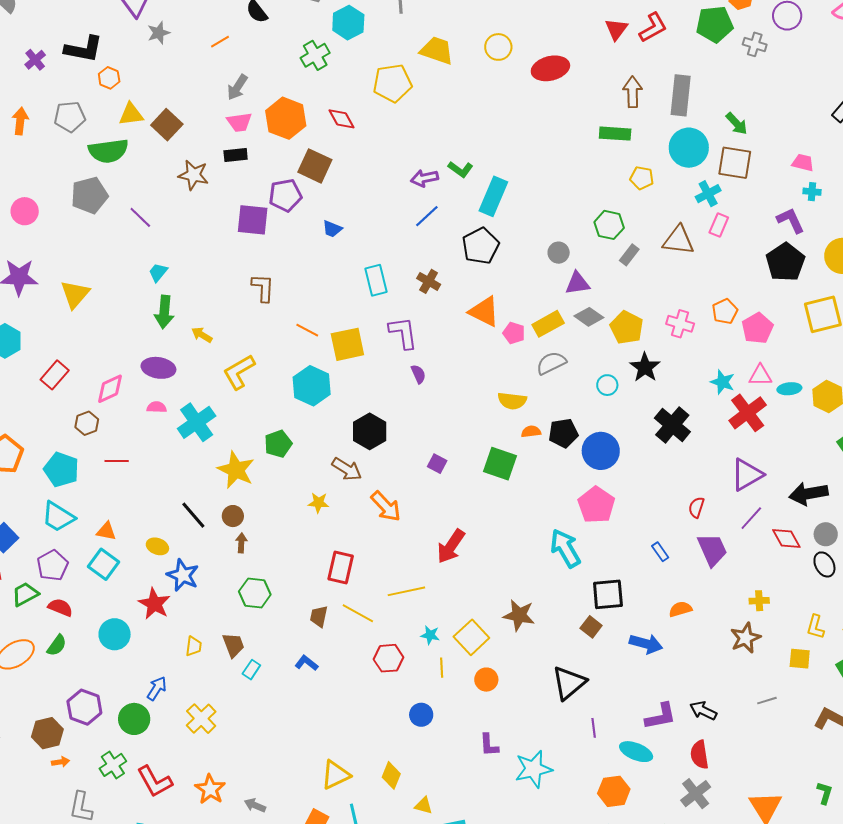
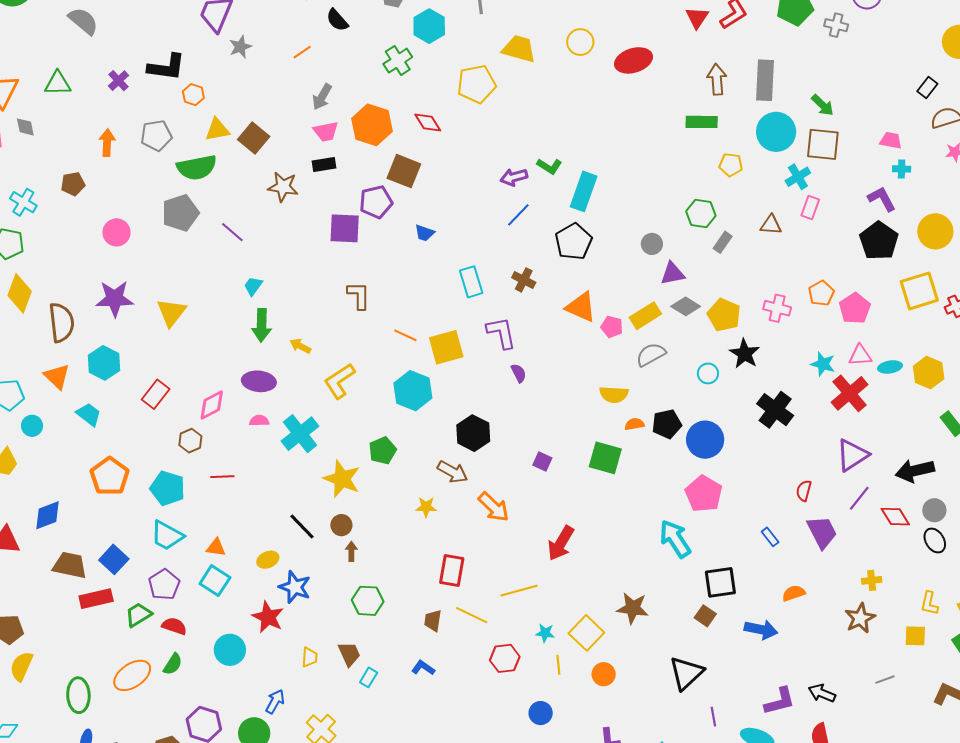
brown triangle: (679, 240) -> (771, 225), size x0.7
yellow ellipse: (157, 546) -> (268, 560), turned -40

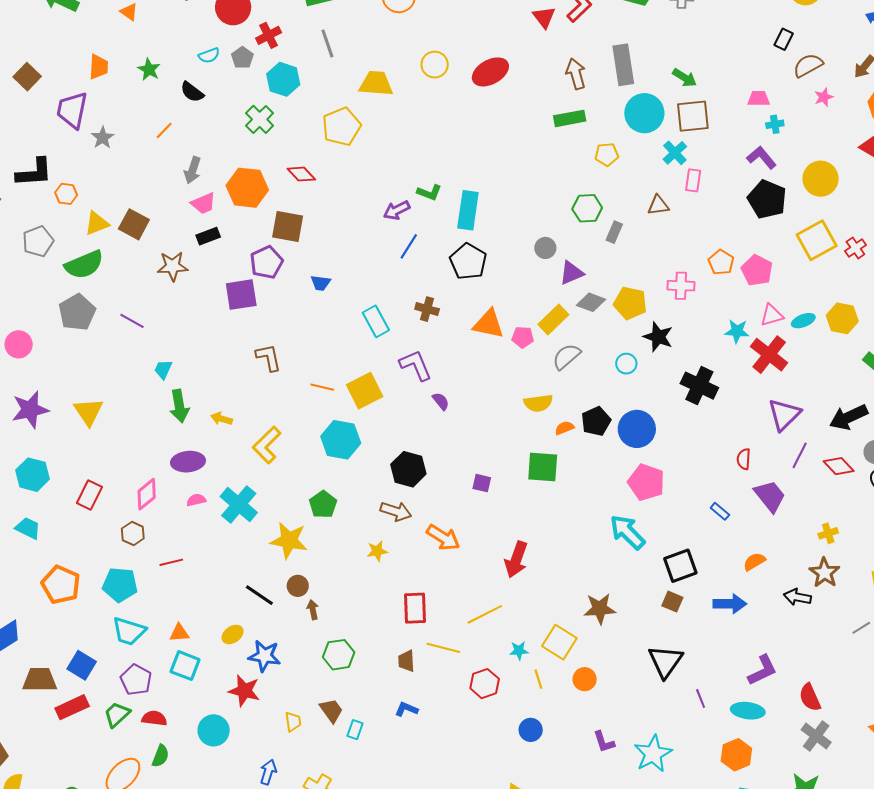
black arrow: (822, 693) -> (797, 597), moved

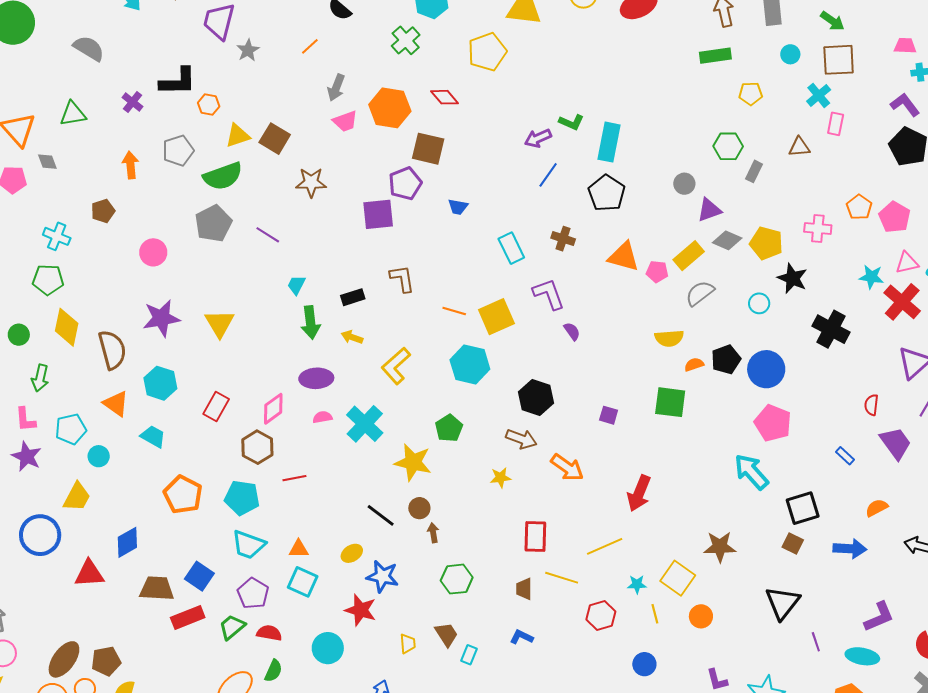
cyan circle: (644, 113) -> (790, 54), size x0.5
black rectangle: (208, 236) -> (353, 297), moved
brown hexagon: (133, 533) -> (257, 447), size x1.4

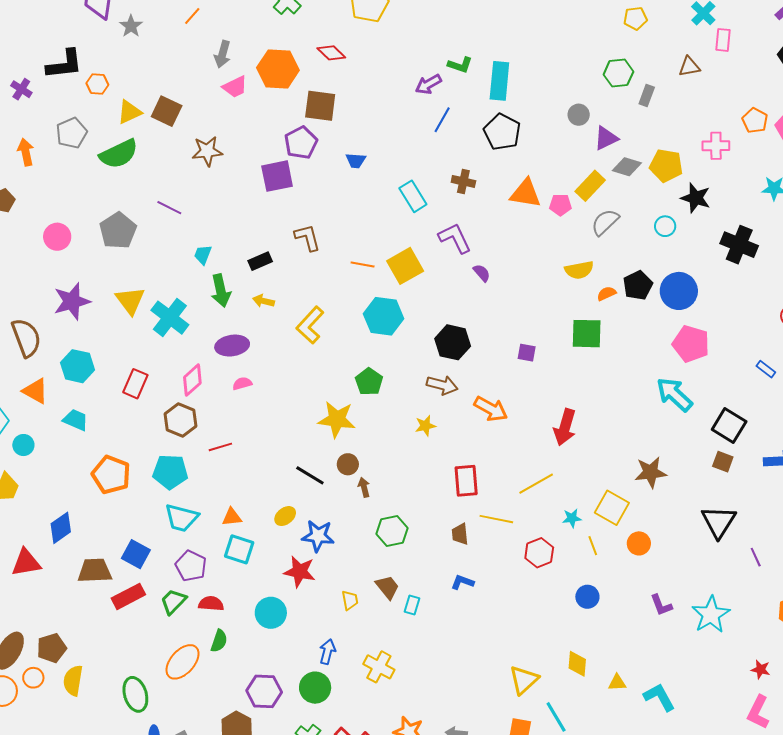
gray pentagon: (213, 223) -> (118, 231), moved
cyan cross: (365, 424) -> (170, 318), moved
black square: (803, 508) -> (729, 426), turned -36

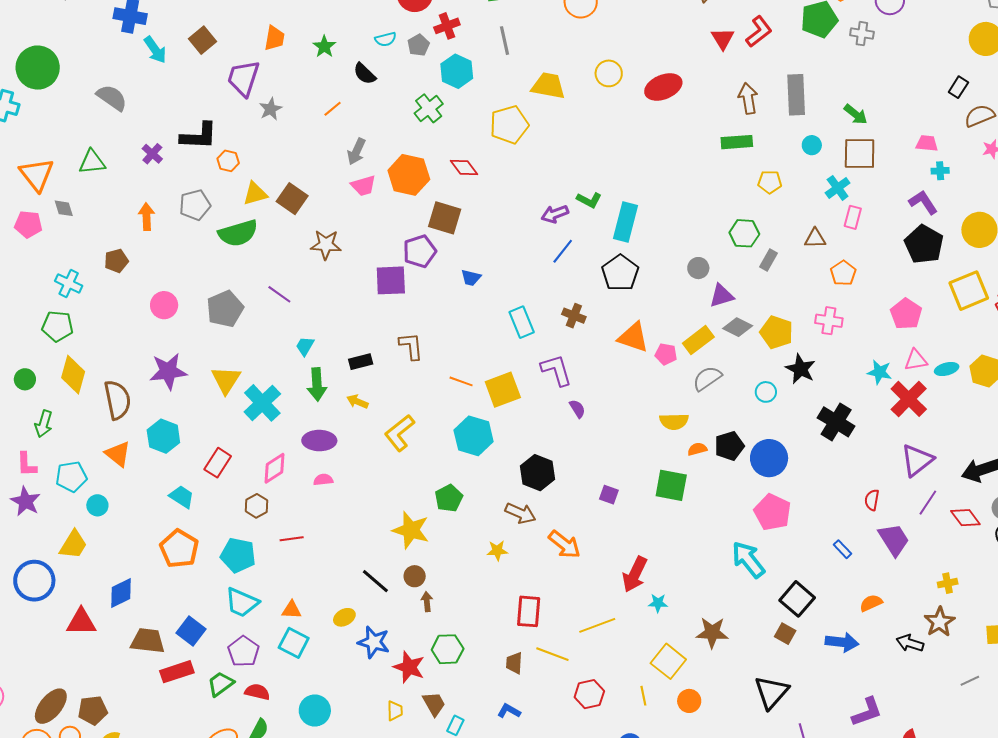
orange pentagon: (755, 120) -> (843, 273), moved
cyan trapezoid: (76, 420) -> (182, 497), moved
brown hexagon: (181, 420) -> (256, 506), size x0.7
cyan star: (572, 518) -> (658, 603), moved
red star: (300, 572) -> (409, 667), moved

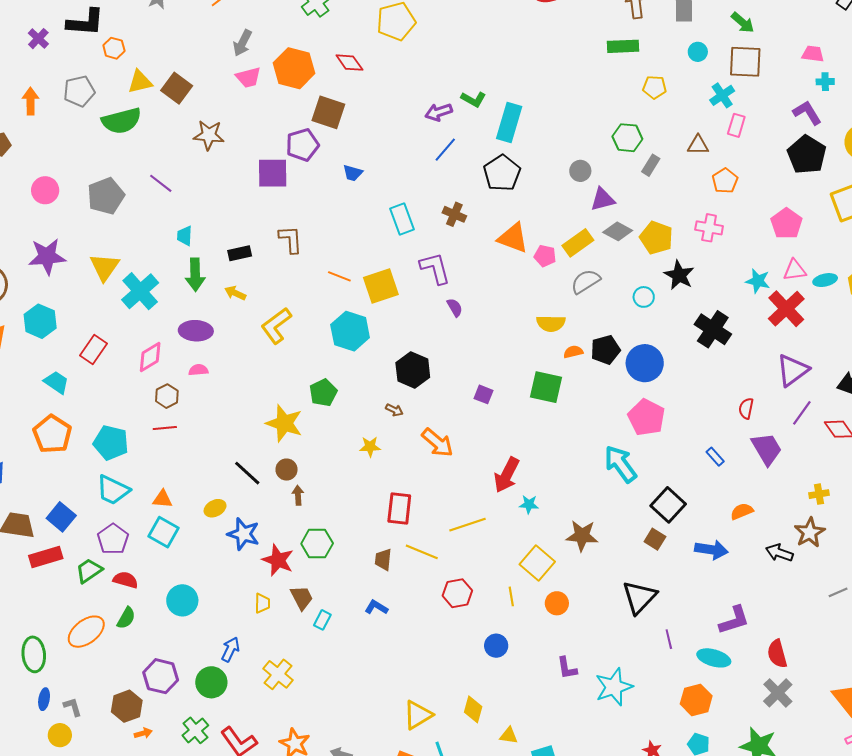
cyan trapezoid: (305, 346) -> (185, 236), turned -30
brown hexagon: (256, 506) -> (167, 396), moved
brown arrow: (520, 513) -> (394, 410), size x0.6

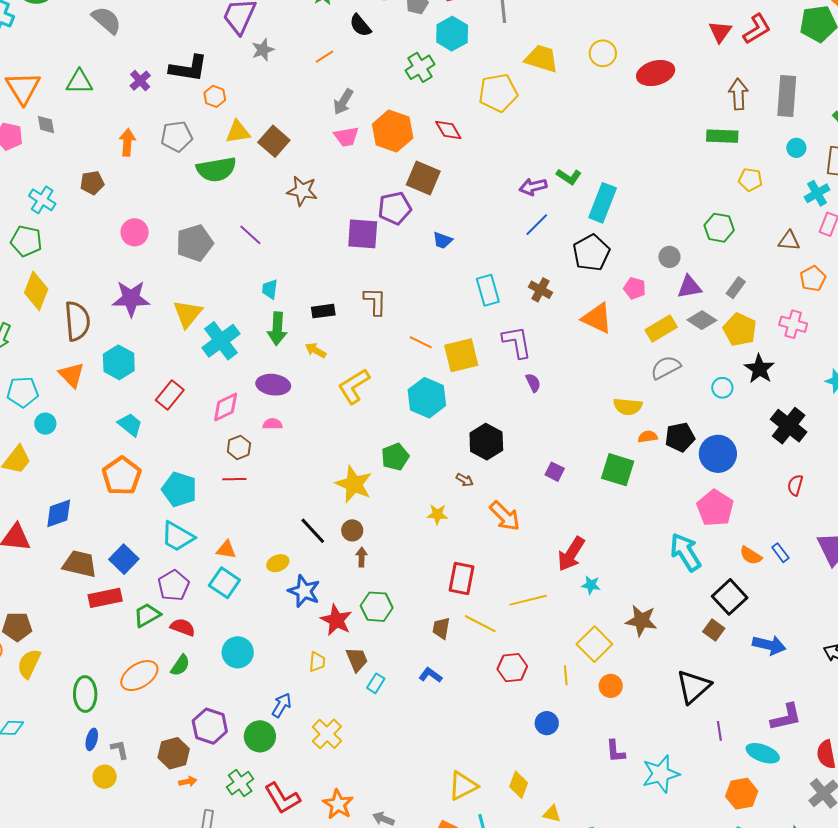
gray rectangle: (651, 165) -> (736, 288), moved
pink pentagon: (545, 256) -> (635, 288), moved
red semicircle: (746, 408) -> (795, 485), moved
orange semicircle: (742, 511) -> (751, 556), moved, turned -130

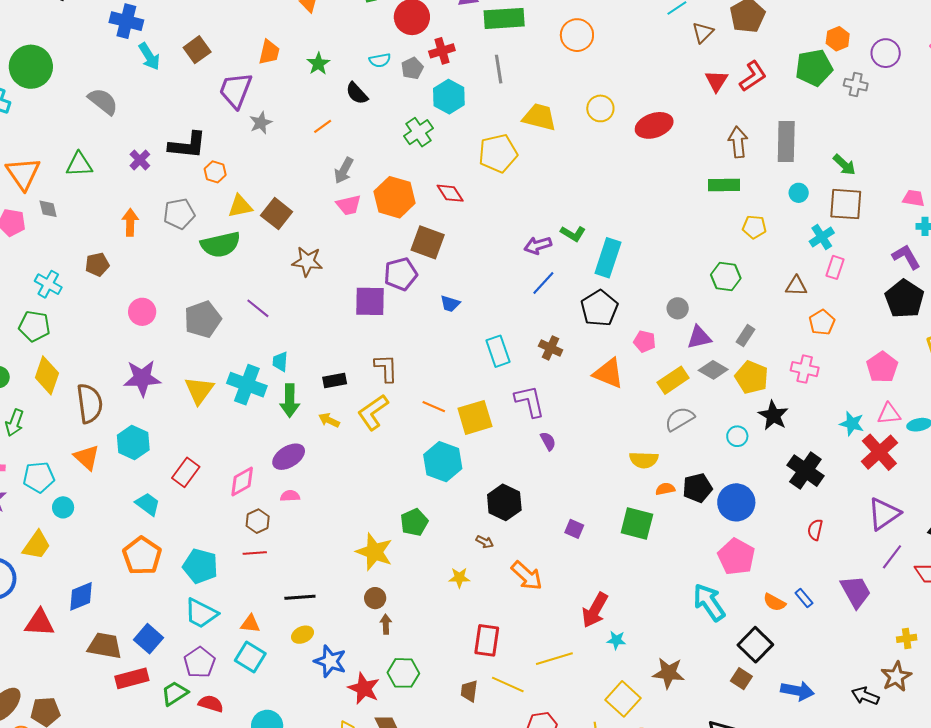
cyan cross: (221, 341) -> (247, 385), moved, turned -30
purple ellipse: (273, 385) -> (289, 457), turned -36
yellow L-shape: (354, 386) -> (373, 412), moved
black line: (313, 531) -> (300, 597), moved, turned -48

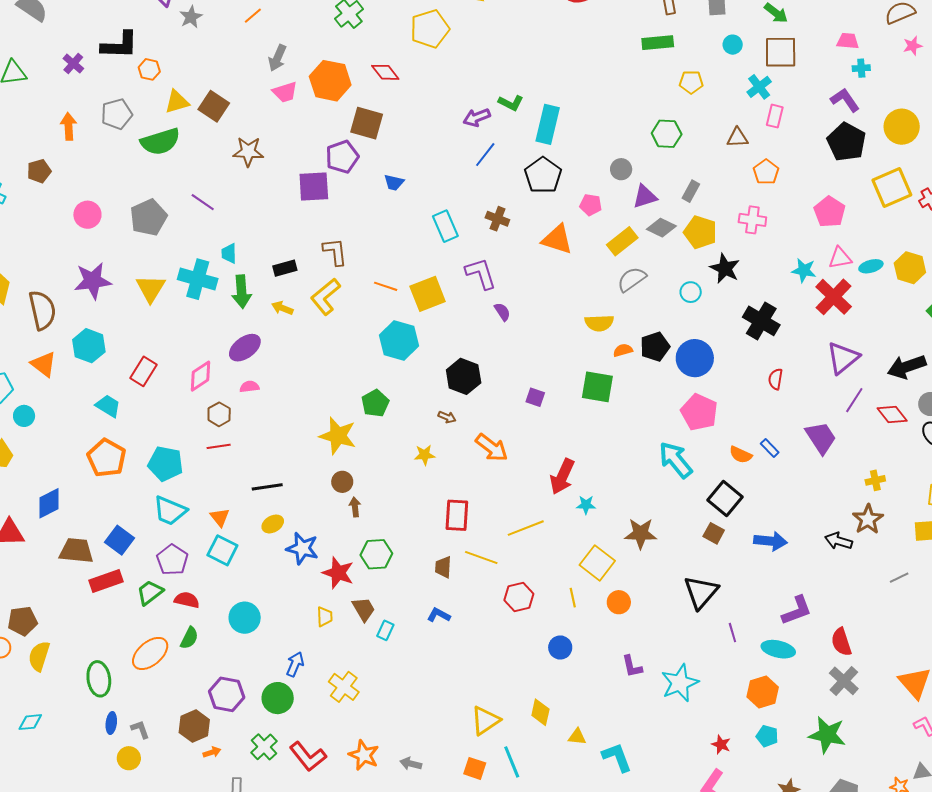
orange triangle: (250, 624) -> (220, 517), turned 50

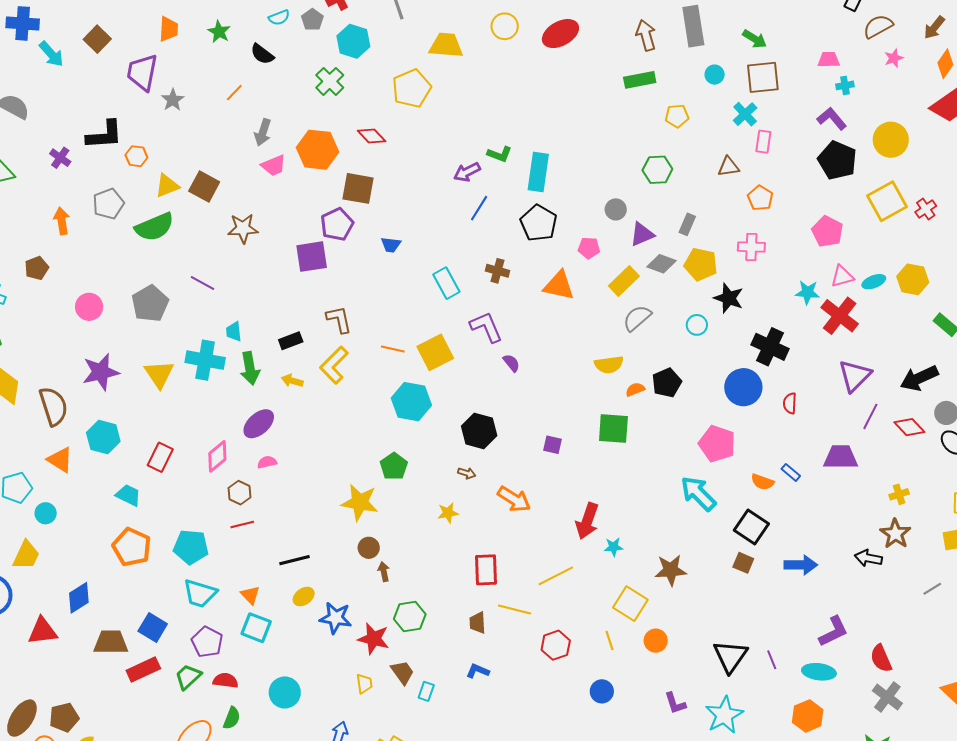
blue circle: (695, 358) -> (743, 387), moved
purple trapezoid: (821, 438) -> (841, 457), turned -51
black triangle: (701, 592) -> (730, 656), moved

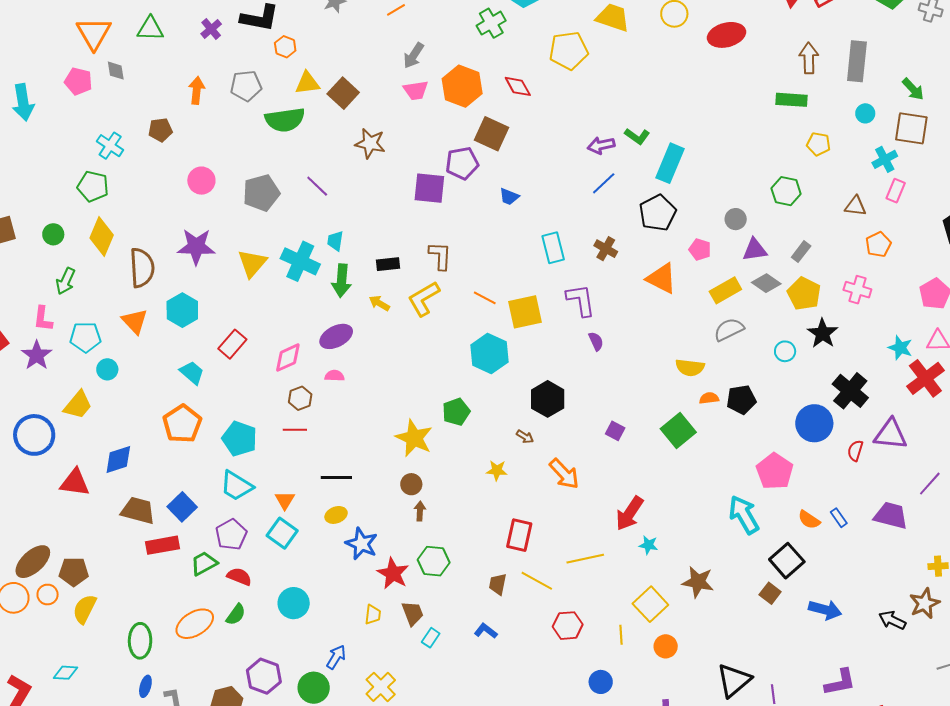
purple triangle: (855, 376) -> (891, 434), moved, turned 36
green square: (613, 428) -> (678, 430), turned 32

